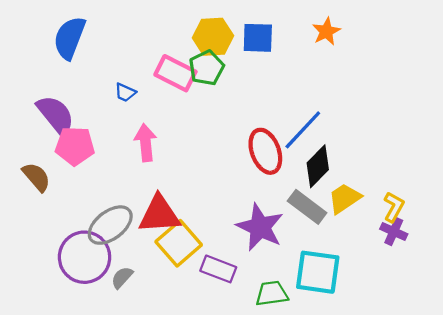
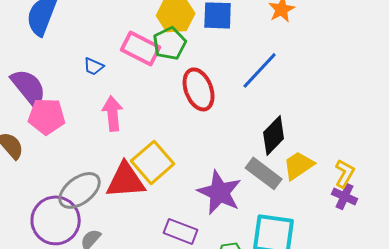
blue line: (303, 130) -> (260, 70), moved
red ellipse: (265, 151) -> (199, 89), moved
yellow square: (179, 243) -> (153, 162), moved

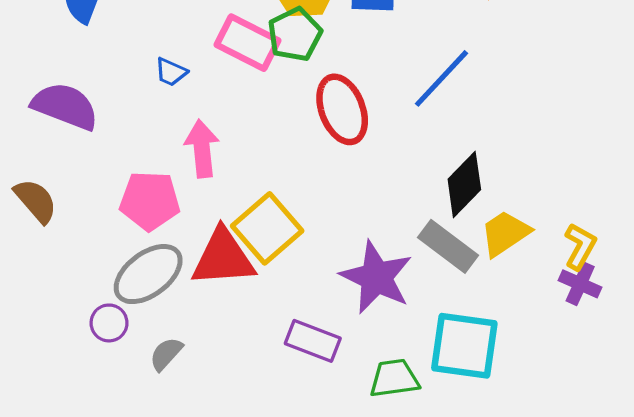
purple semicircle: (29, 87) -> (65, 106), turned -30
pink pentagon: (47, 116) -> (150, 201), moved
purple circle: (56, 220) -> (109, 323), size x0.5

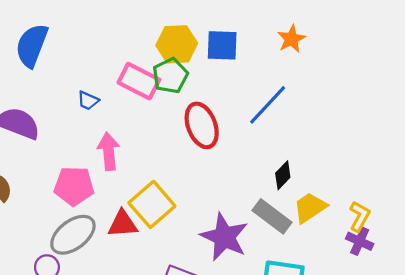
black diamond: (464, 184) -> (283, 175), size x0.7
red triangle: (223, 258) -> (123, 224), size x0.7

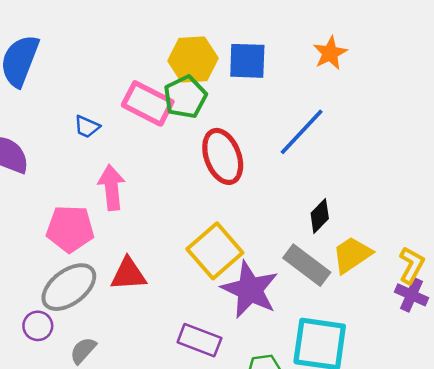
yellow square: (152, 204) -> (215, 251), moved

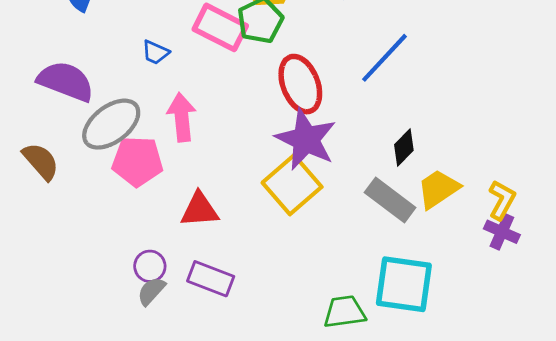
gray ellipse: (69, 287) -> (111, 124), moved
purple star: (250, 290) -> (306, 139), moved
purple circle: (38, 326) -> (150, 266), moved
purple rectangle: (199, 340) -> (211, 279), moved

